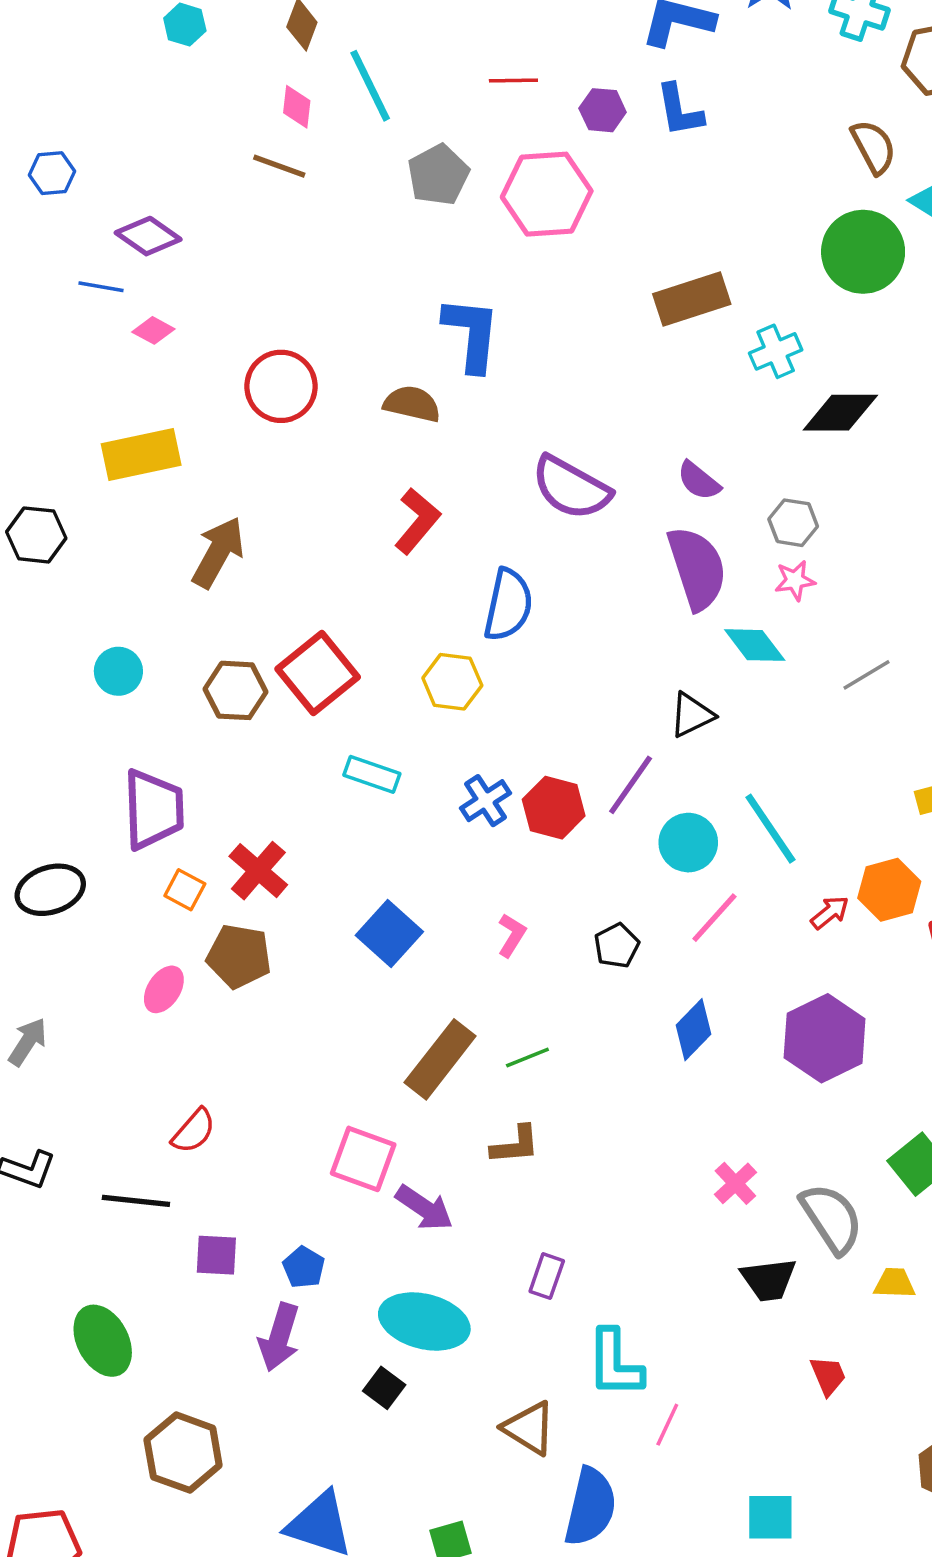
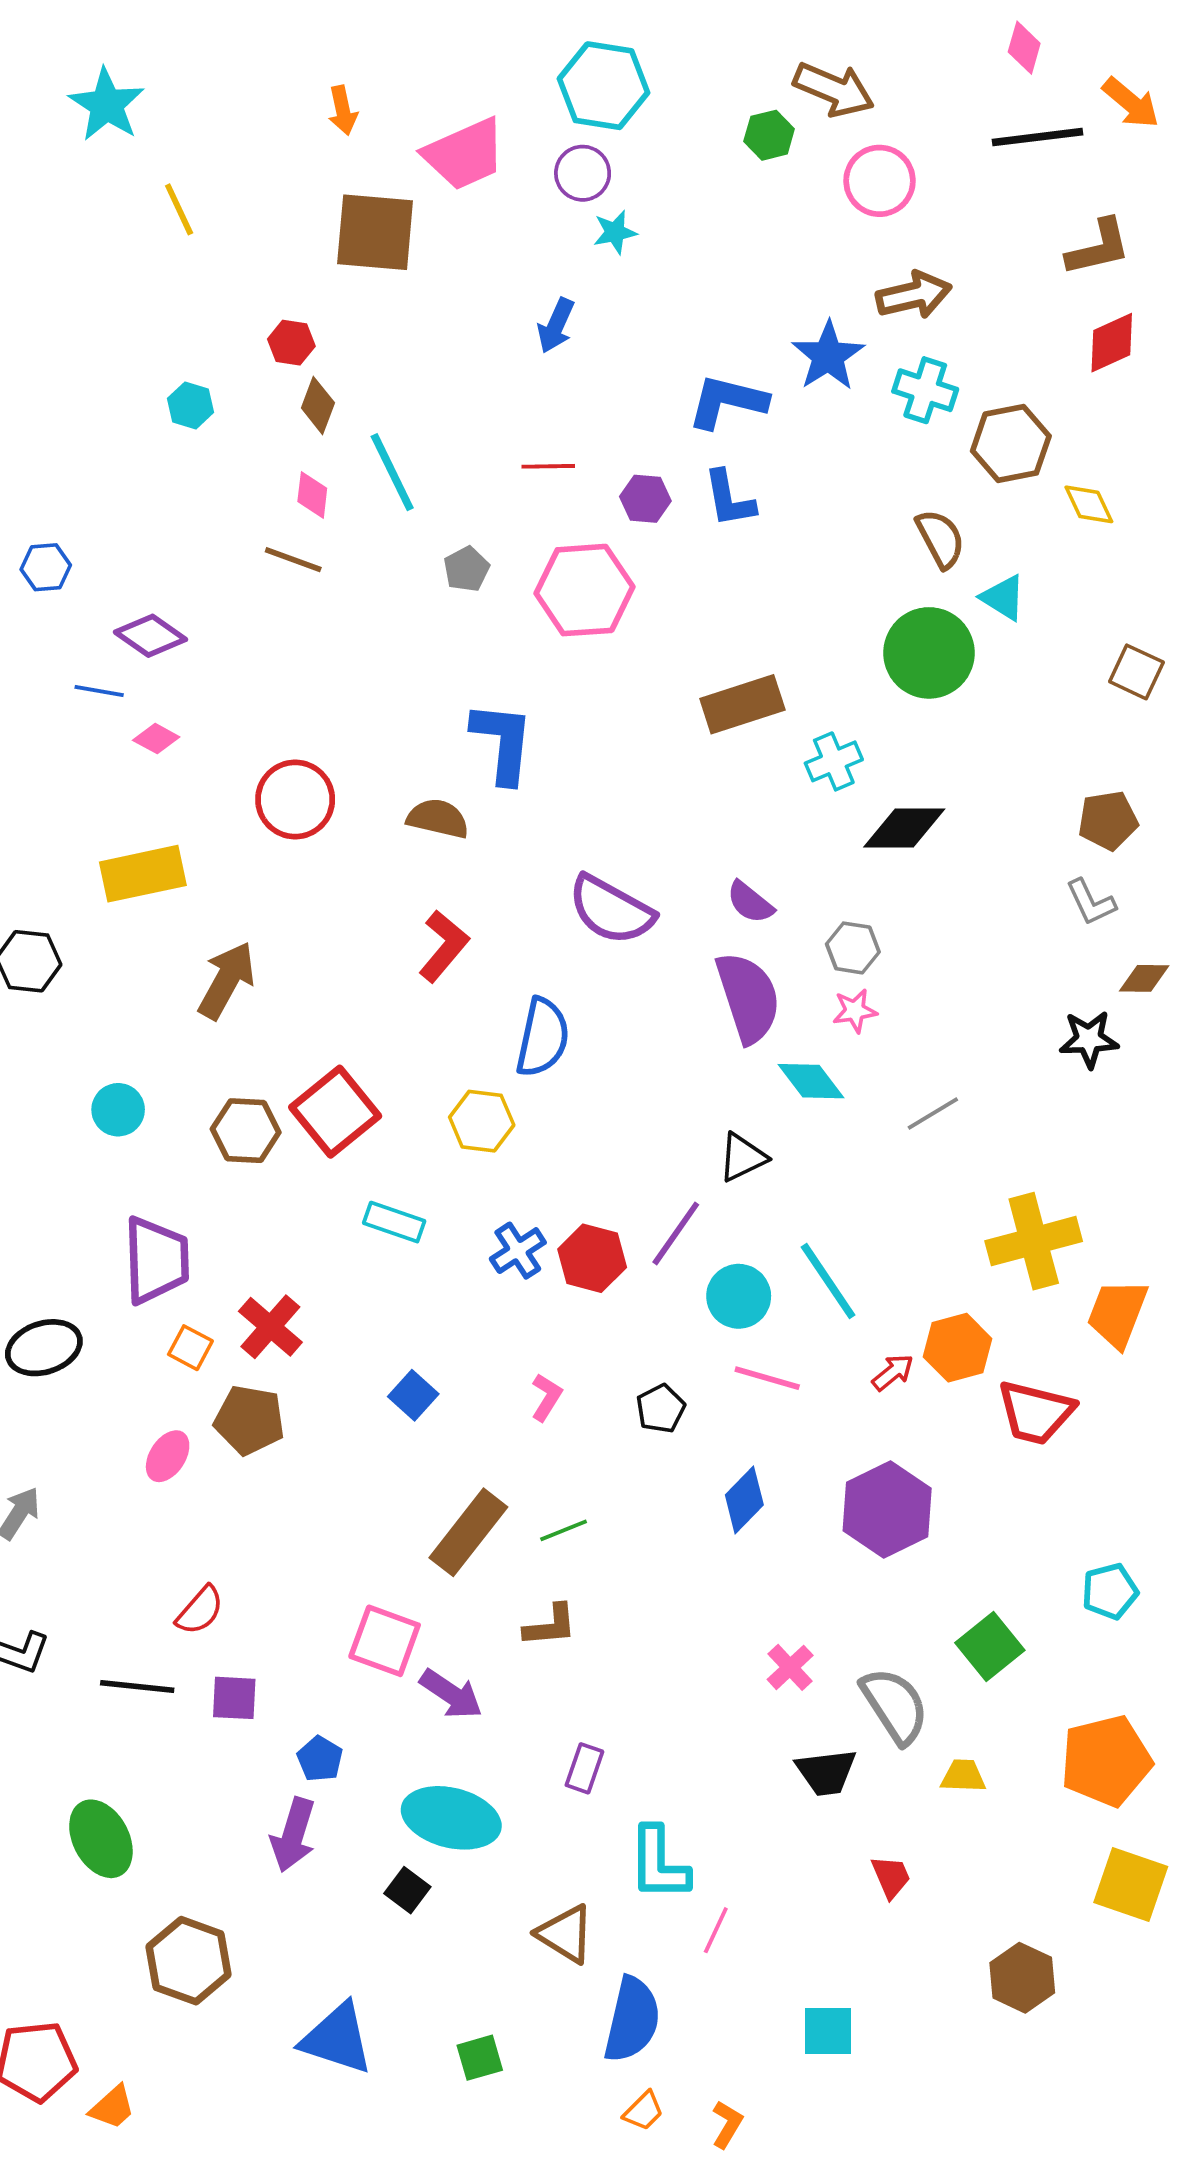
gray pentagon: (438, 175) -> (466, 569), size x0.7
pink line: (714, 918) -> (767, 1378), turned 64
blue square: (389, 933) -> (413, 1395), size x0.7
purple square: (216, 1255) -> (234, 1698), moved

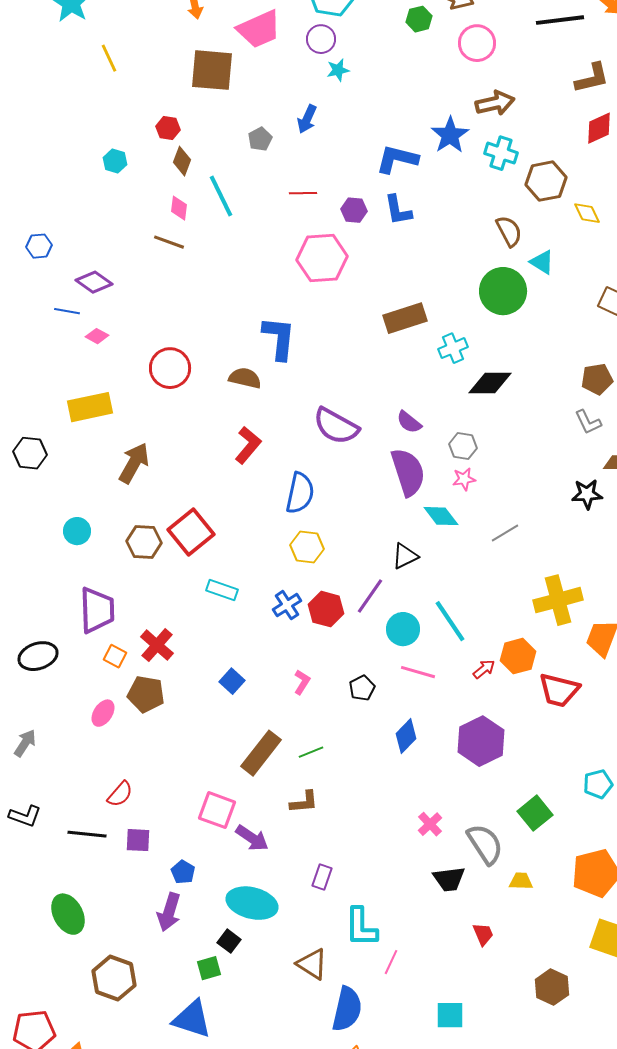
gray pentagon: (466, 569) -> (260, 139), moved
yellow hexagon: (482, 1121) -> (307, 547), moved
green square: (480, 2058) -> (209, 968), moved

